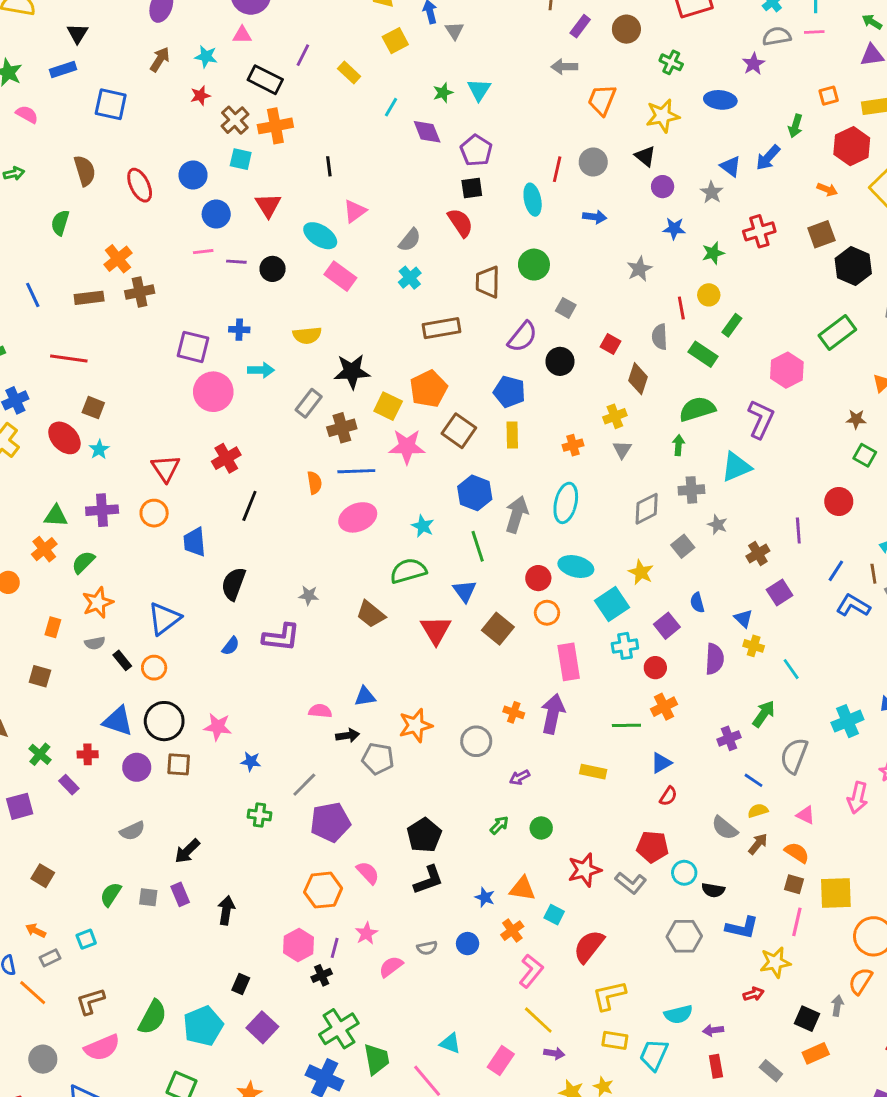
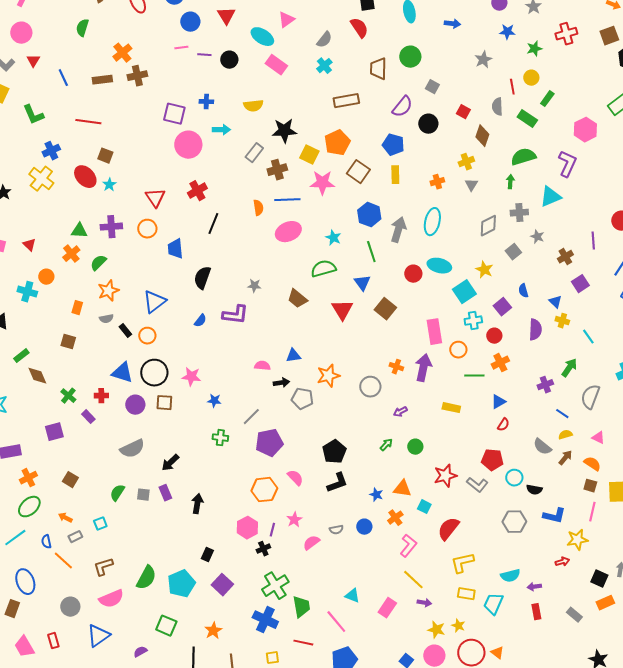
orange circle: (547, 613) -> (458, 350), moved
gray semicircle: (132, 831) -> (132, 449), size x1.4

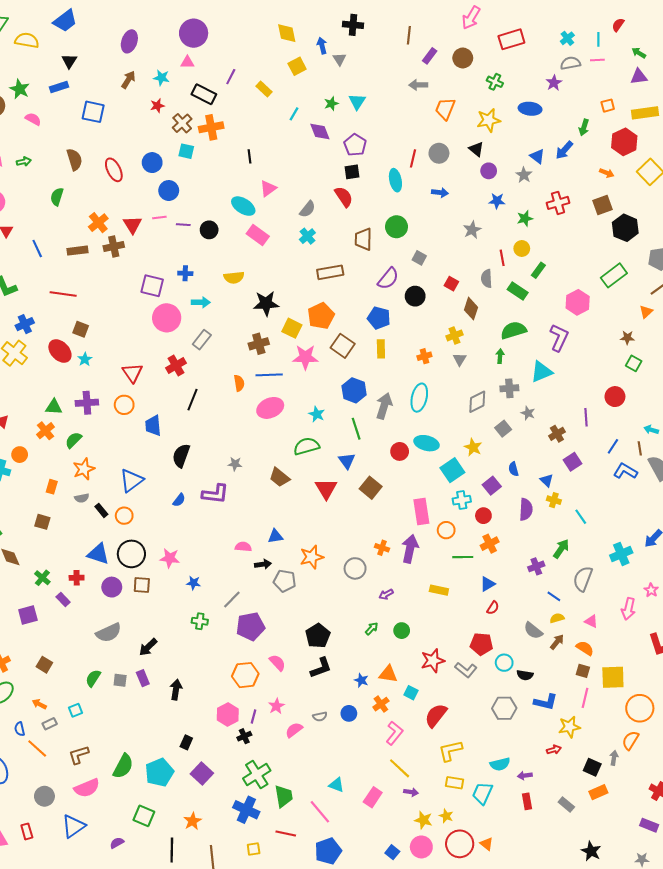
red triangle: (226, 16) -> (132, 225), moved
gray rectangle: (254, 153) -> (202, 340), moved

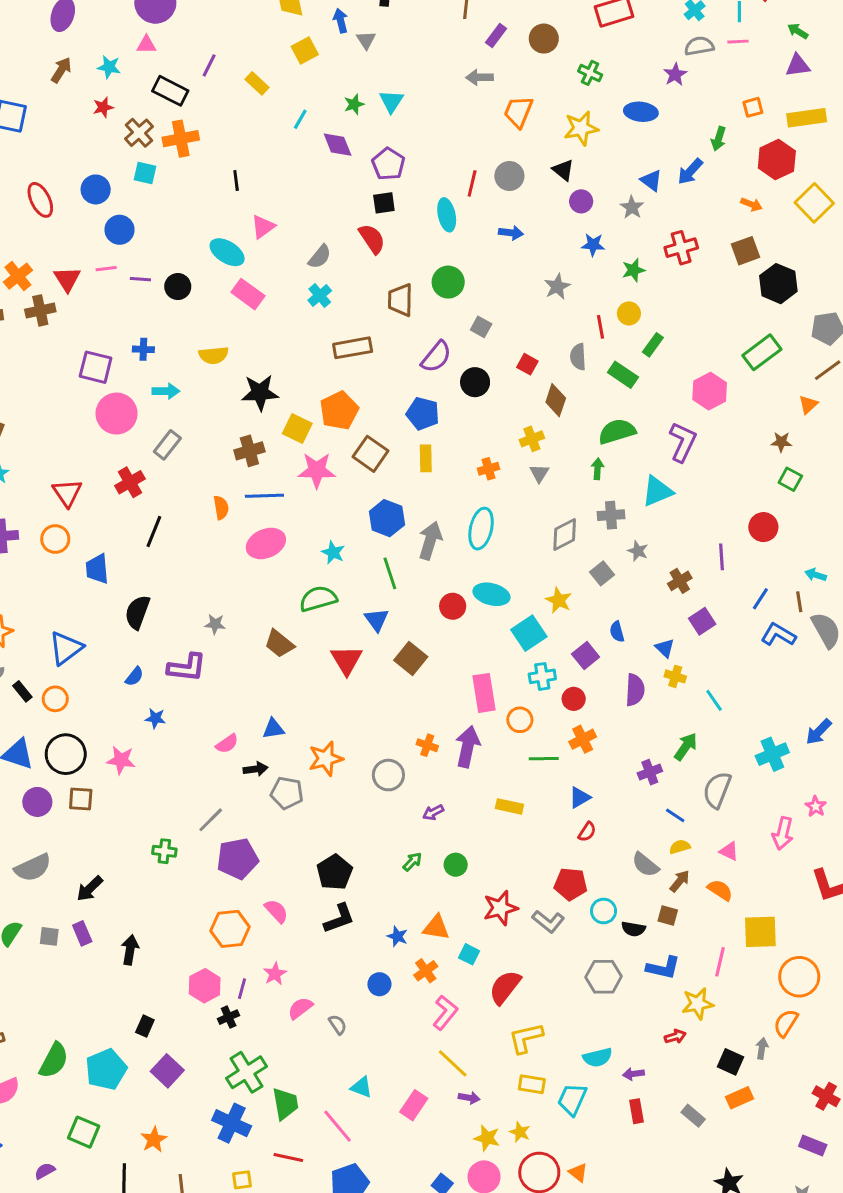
pink semicircle: (243, 547) -> (227, 744), turned 140
blue star: (194, 583) -> (155, 718), moved
brown square: (583, 671) -> (668, 915), moved
gray semicircle: (320, 717) -> (338, 1025), moved, turned -112

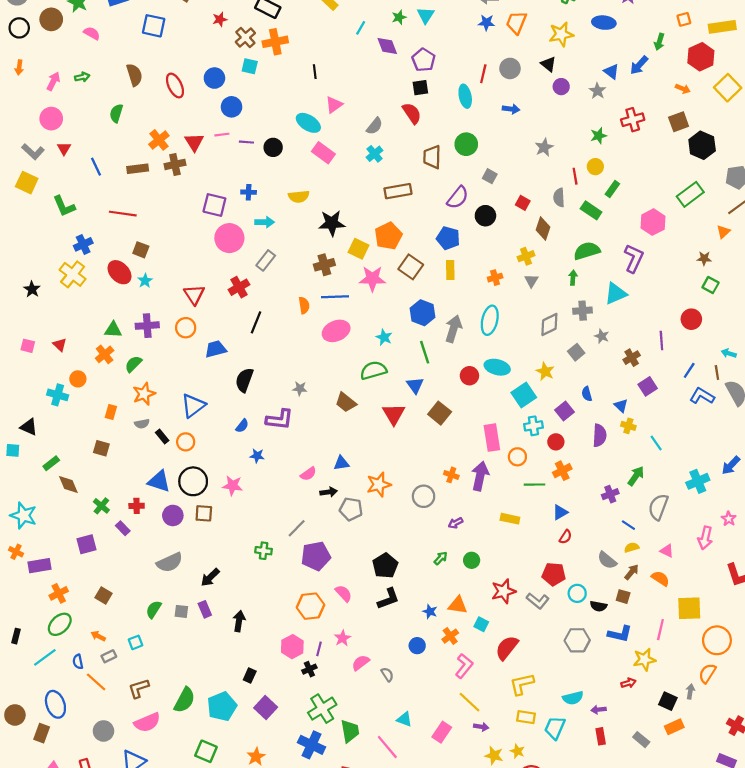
blue star: (593, 245) -> (487, 23), moved
blue trapezoid: (97, 569) -> (216, 349), turned 80

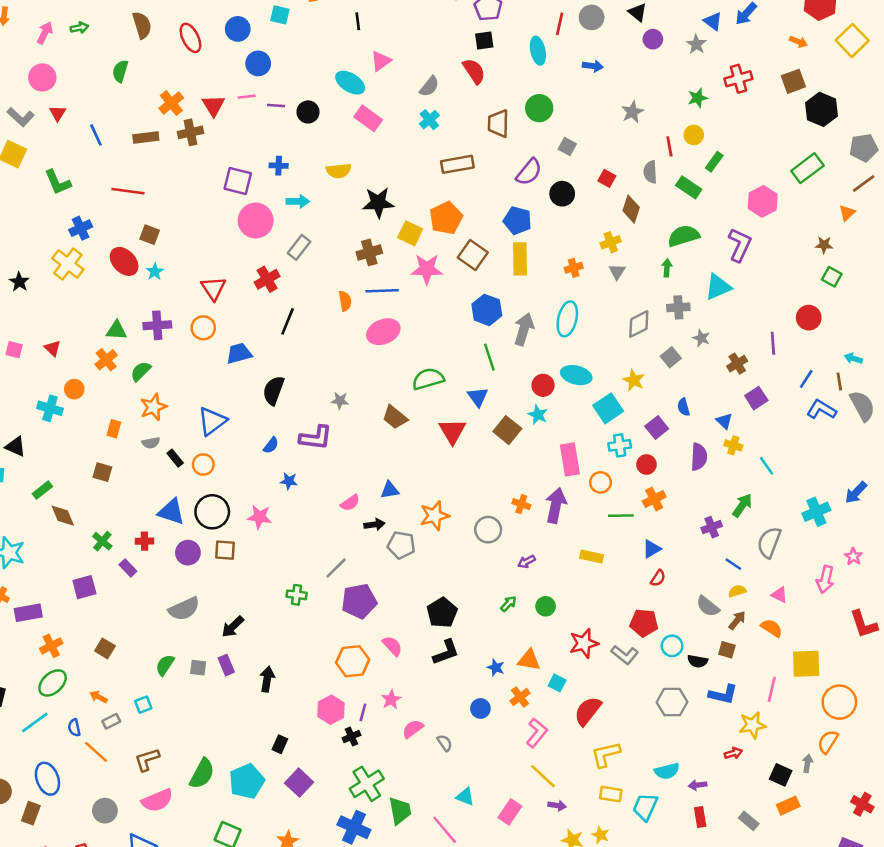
yellow rectangle: (450, 270) -> (520, 259), size x1.4
cyan star: (384, 337) -> (538, 415), moved

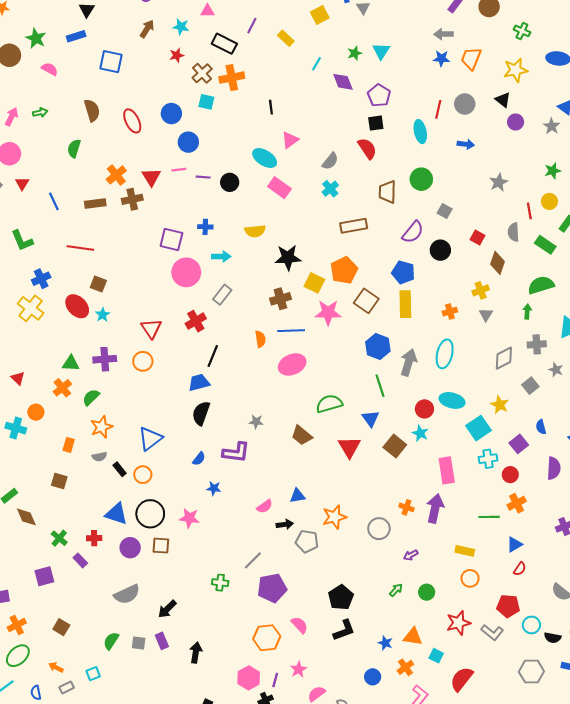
blue trapezoid: (239, 353) -> (199, 382), moved
orange circle: (601, 482) -> (470, 578), moved

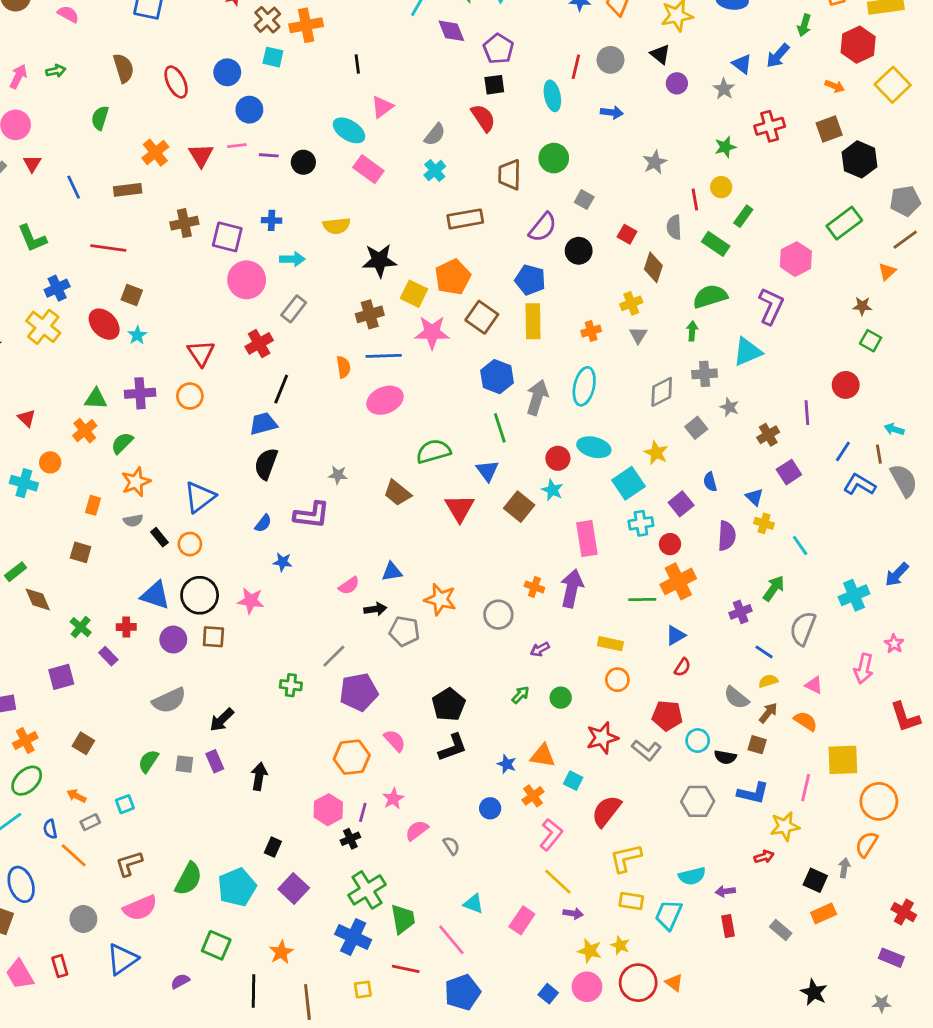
brown cross: (132, 199) -> (184, 223), moved
orange cross: (517, 503) -> (678, 581), size x1.4
orange star: (334, 517) -> (440, 599), turned 30

